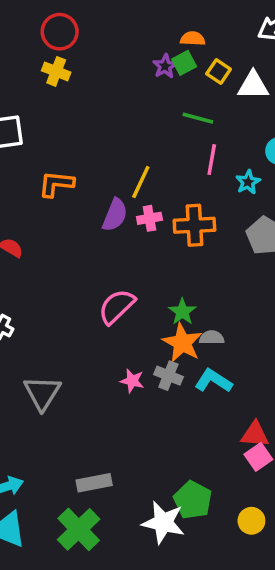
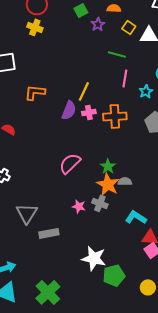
green square: (184, 63) -> (81, 10), moved
cyan L-shape: (213, 381) -> (136, 217), moved
gray rectangle: (94, 483) -> (49, 233), moved
green pentagon: (193, 500) -> (114, 275), turned 30
white star: (163, 522) -> (94, 258), moved

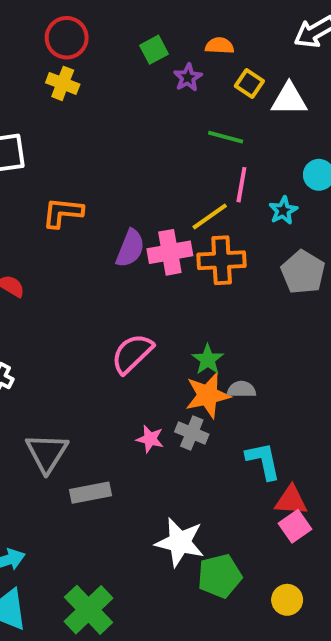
yellow line: (84, 91) -> (210, 217), moved, turned 30
pink cross: (89, 112) -> (170, 252), size x1.5
orange star: (108, 184) -> (208, 395), turned 30
cyan L-shape: (136, 217) -> (263, 461), turned 45

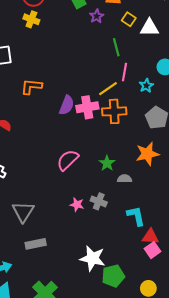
green line: (226, 137) -> (116, 47), turned 60
orange star: (208, 395) -> (147, 154), moved
gray rectangle: (90, 493) -> (36, 244), moved

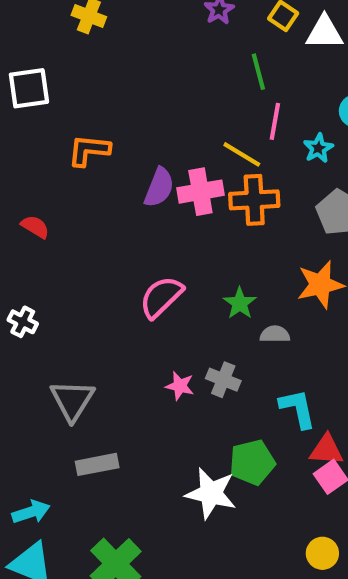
yellow line: (108, 89) -> (242, 154), turned 66
green pentagon: (113, 276) -> (252, 462), moved

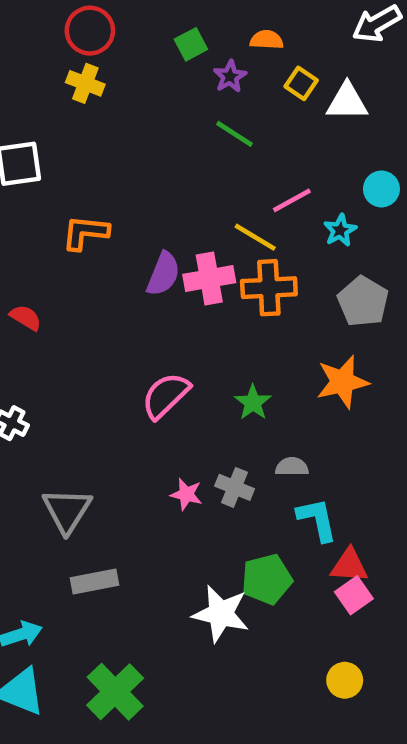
green line: (258, 72) -> (235, 134), moved, turned -42
pink line: (275, 121) -> (292, 200), turned 51
gray semicircle: (275, 334) -> (292, 467), moved

